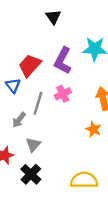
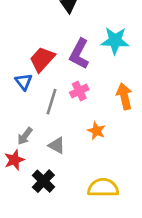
gray arrow: (19, 120) -> (25, 136), moved
orange star: (94, 129) -> (96, 131), moved
gray triangle: (33, 145) -> (57, 145), moved, turned -42

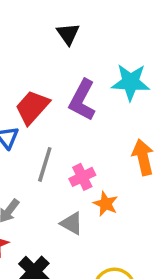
pink cross: (79, 91) -> (82, 177), moved
gray triangle: (57, 145) -> (72, 223), moved

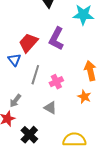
cyan star: (131, 82) -> (83, 15), moved
orange star: (106, 204) -> (84, 97), moved

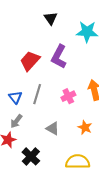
blue triangle: (14, 60) -> (15, 97), moved
pink cross: (56, 82) -> (68, 96), moved
orange star: (84, 97) -> (85, 127), moved

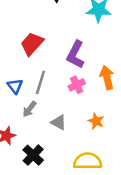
purple L-shape: (59, 57) -> (76, 55), moved
gray arrow: (16, 121) -> (30, 109), moved

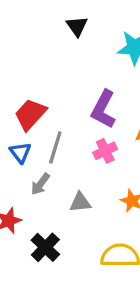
red trapezoid: (32, 44) -> (30, 114), moved
gray triangle: (59, 122) -> (80, 202), turned -35

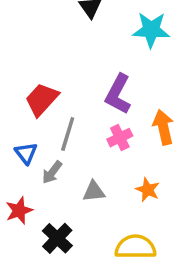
blue triangle: (20, 153) -> (26, 153), moved

